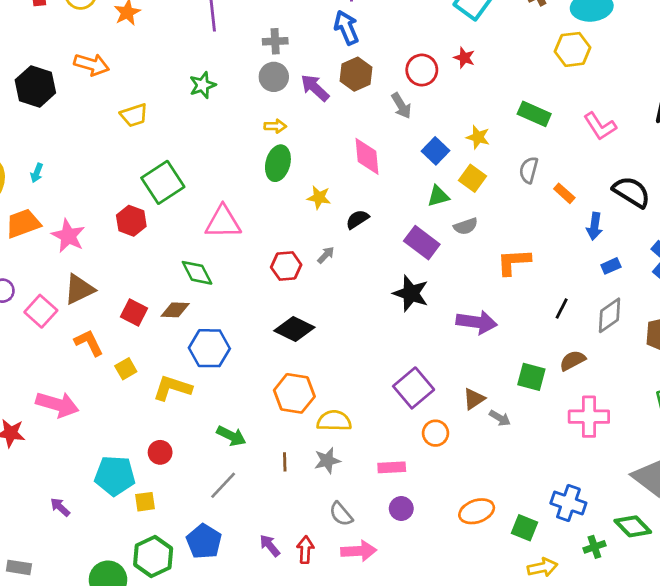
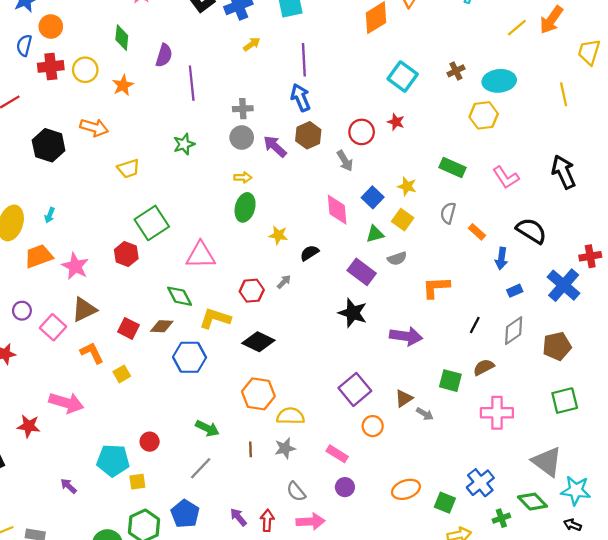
pink diamond: (367, 156) -> (337, 210), moved
yellow L-shape: (172, 388) -> (215, 318), moved
pink rectangle: (392, 467) -> (337, 454), turned 35
blue cross: (568, 503) -> (480, 483), turned 32

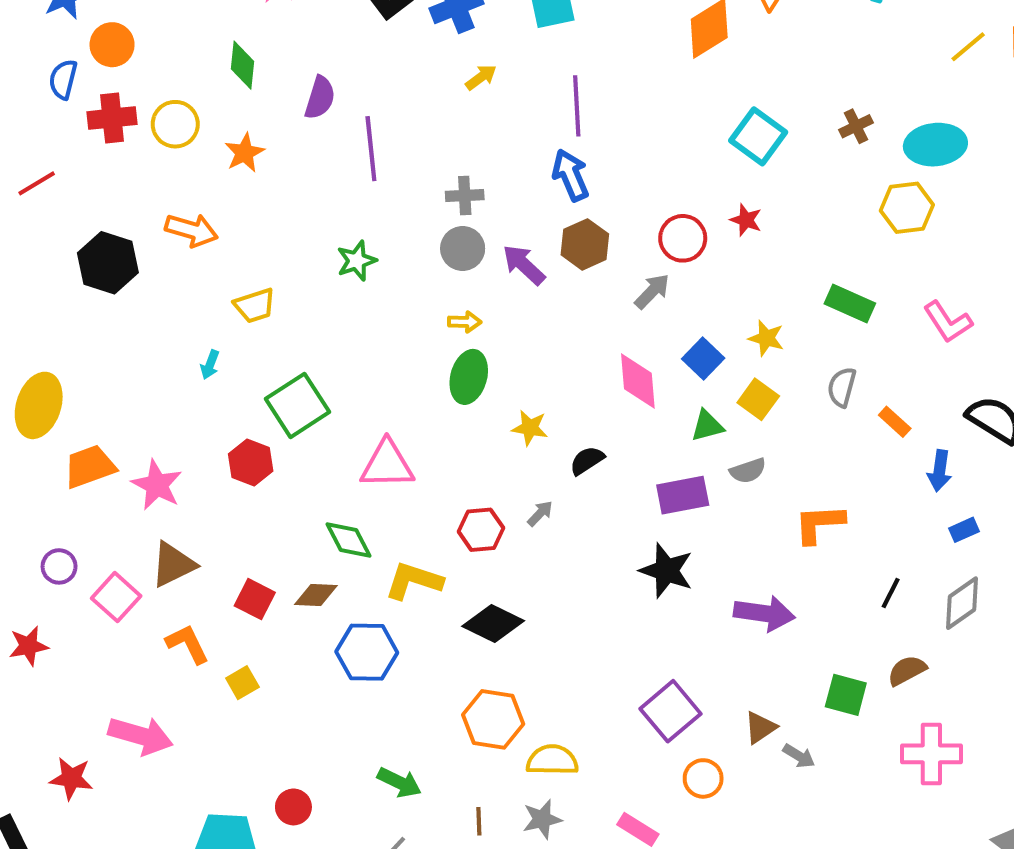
gray arrow: (345, 161) -> (652, 291), turned -105
cyan arrow: (50, 215) -> (210, 365), moved
purple rectangle: (362, 272) -> (683, 495), turned -48

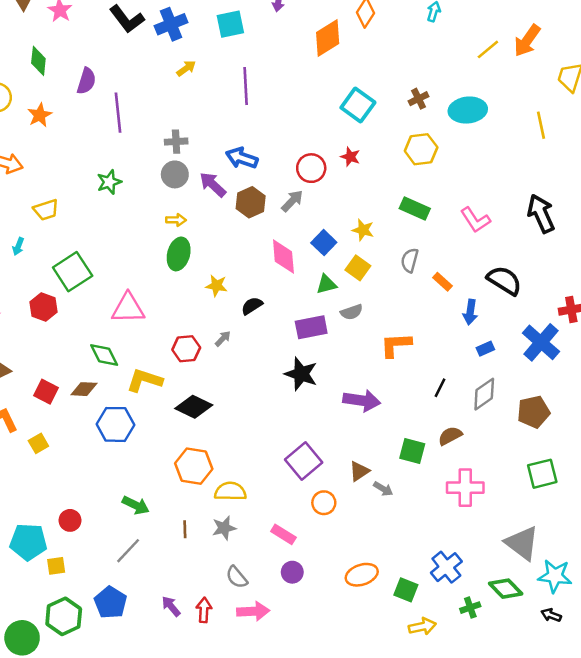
blue arrow: (571, 175) -> (242, 158), moved, turned -48
yellow hexagon: (907, 208) -> (421, 149), moved
brown hexagon: (585, 244) -> (251, 202), moved

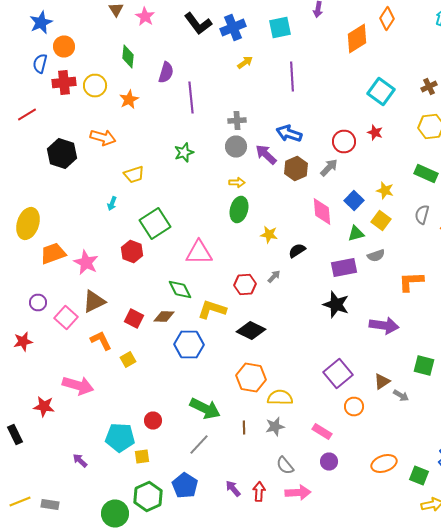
green arrow: (136, 505) -> (205, 408), size x1.4

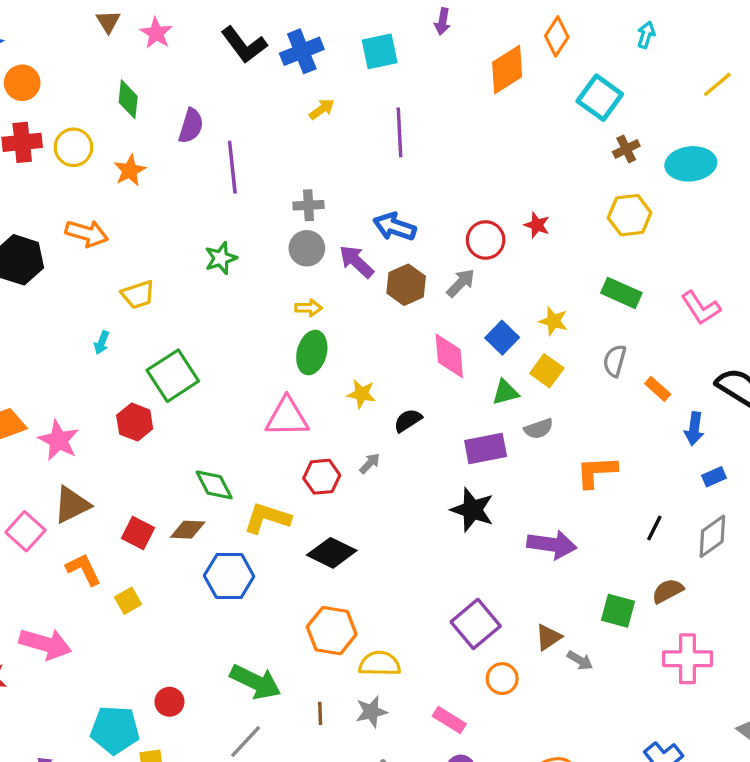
cyan square: (381, 92) -> (600, 98), moved
pink triangle: (199, 252) -> (287, 417), moved

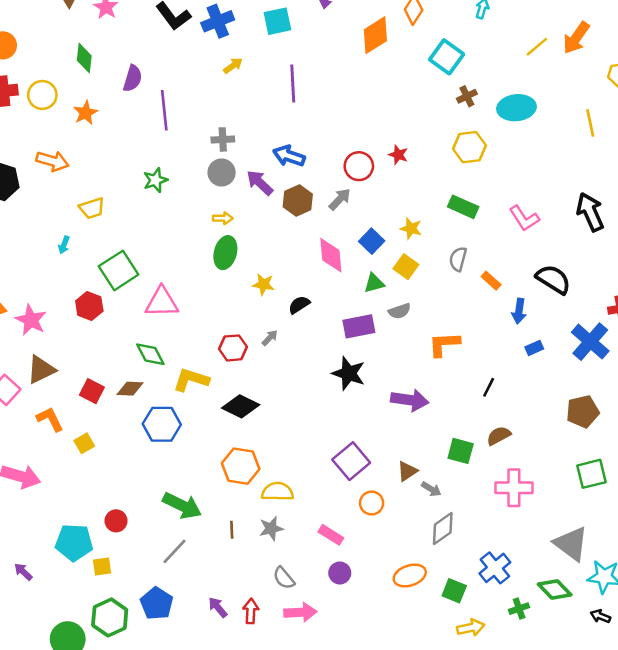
pink triangle: (287, 417) -> (162, 302), moved
gray diamond: (712, 536) -> (443, 528), moved

